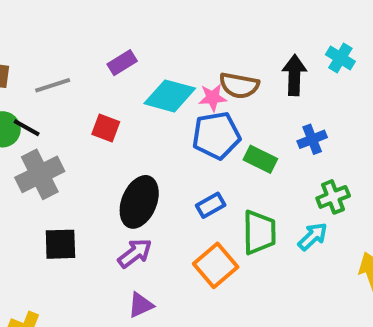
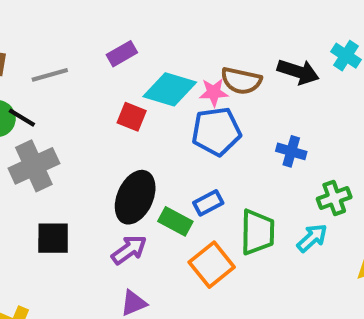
black arrow: (294, 75) -> (298, 72), turned 105
red square: (106, 128) -> (132, 117), moved
blue cross: (312, 139) -> (291, 151), moved, turned 36
green rectangle: (260, 159) -> (175, 221), moved

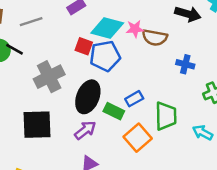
brown semicircle: (241, 81) -> (155, 38), moved
blue pentagon: (216, 131) -> (105, 56), moved
gray cross: (34, 166) -> (49, 77), moved
black square: (53, 238) -> (37, 125), size x1.4
cyan arrow: (312, 238) -> (203, 133), moved, turned -108

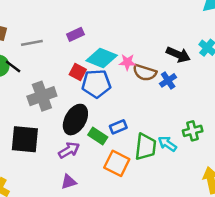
blue cross: (185, 64) -> (168, 80), moved, turned 35
cyan arrow: (203, 133) -> (167, 144), moved
orange square: (138, 138) -> (117, 163), turned -30

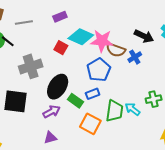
pink star: (127, 62) -> (102, 41), size x1.6
blue pentagon: (96, 84) -> (99, 70), moved, turned -30

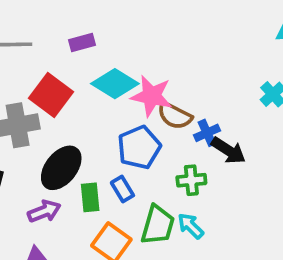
black arrow: (144, 36) -> (228, 150), moved
red square: (61, 48) -> (51, 95), moved, size x1.6
blue rectangle: (93, 94) -> (122, 189), turned 72
green cross: (154, 99) -> (191, 180), moved
green rectangle: (76, 101) -> (90, 197), turned 42

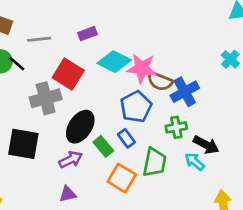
blue cross: (207, 133) -> (185, 92), size x1.5
black arrow: (228, 150) -> (206, 145), moved
green rectangle: (90, 197) -> (103, 146), turned -30
cyan arrow: (191, 226) -> (195, 162), moved

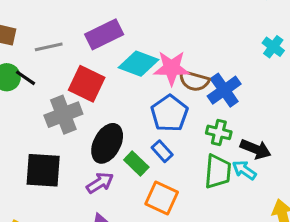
purple rectangle: (87, 34) -> (104, 34), size x1.6
green cross: (176, 127) -> (219, 132), turned 30
green trapezoid: (155, 162) -> (218, 171), moved

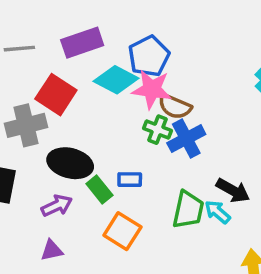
blue cross: (224, 90) -> (186, 139), moved
blue pentagon: (169, 113) -> (149, 56), moved
green cross: (219, 132) -> (158, 130), moved
black ellipse: (107, 143) -> (70, 163), turned 69
blue rectangle: (162, 151) -> (130, 180), turned -55

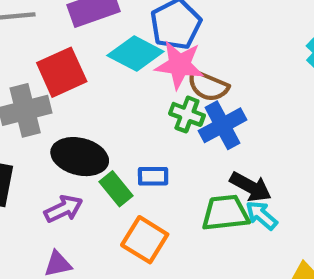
red square: (56, 95) -> (62, 72), turned 33
black arrow: (233, 190) -> (251, 187), moved
green trapezoid: (188, 210) -> (225, 213), turned -108

